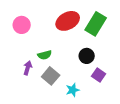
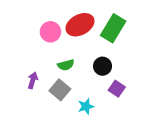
pink circle: (22, 25) -> (50, 32), moved
green semicircle: (45, 55) -> (66, 65), moved

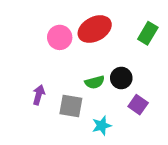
green rectangle: (113, 28) -> (148, 33), moved, size x0.7
green semicircle: (66, 65) -> (95, 82), moved
gray square: (60, 90) -> (71, 106), turned -30

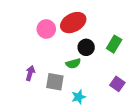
green rectangle: (148, 33) -> (114, 44), moved
black circle: (121, 78) -> (86, 47), moved
purple square: (138, 105) -> (117, 84), moved

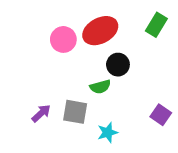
green rectangle: (114, 44) -> (156, 25), moved
purple arrow: (30, 73) -> (41, 113), moved, turned 32

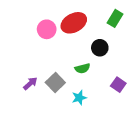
black circle: (118, 65) -> (100, 48), moved
green semicircle: (100, 87) -> (82, 68), moved
gray square: (75, 112) -> (55, 82), turned 36

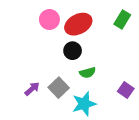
pink circle: (47, 29) -> (49, 19), moved
black circle: (100, 48) -> (73, 51), moved
cyan star: (79, 98) -> (84, 104), size x1.5

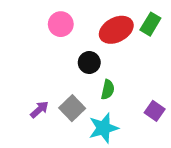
red ellipse: (78, 24) -> (116, 30), moved
green semicircle: (88, 73) -> (108, 90), turned -63

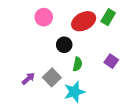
purple square: (155, 111) -> (111, 61), moved

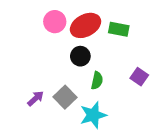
green rectangle: (108, 17) -> (119, 29), moved, turned 70
red ellipse: (84, 21) -> (85, 25), moved

